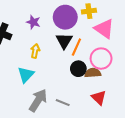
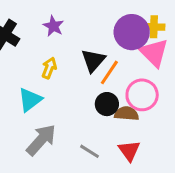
yellow cross: (89, 11) -> (154, 27), moved
purple circle: (65, 17) -> (132, 32), moved
gray line: (63, 103) -> (89, 151), moved

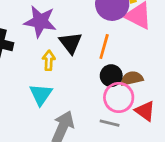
purple star: (53, 26) -> (40, 21), size x1.6
black triangle: (93, 60) -> (71, 43), moved
pink circle: (142, 95) -> (119, 98), moved

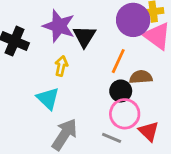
black triangle: (71, 43) -> (84, 36), moved
brown semicircle: (132, 78) -> (141, 77), moved
cyan triangle: (41, 95) -> (48, 99), turned -30

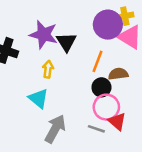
red triangle: (149, 131) -> (117, 121), moved

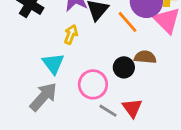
orange line: (97, 61) -> (128, 22), moved, turned -75
pink circle: (106, 107) -> (93, 84), moved
gray arrow: (55, 129) -> (43, 97), moved

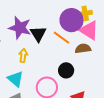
brown semicircle: (145, 57) -> (83, 49), moved

